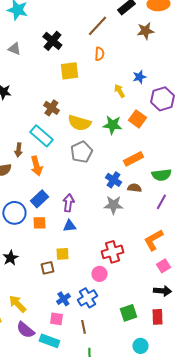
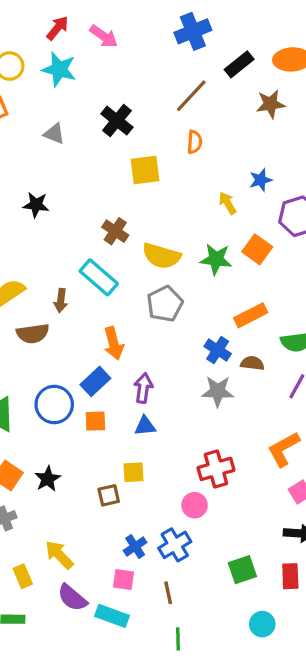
orange arrow: (36, 166) -> (114, 343), moved

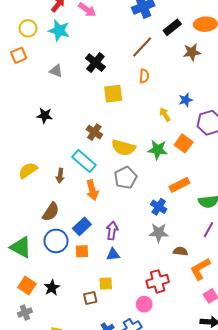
brown semicircle: (33, 334) -> (51, 212), moved, turned -48
orange arrow: (114, 343) -> (92, 190), moved
brown semicircle: (252, 363) -> (180, 251), moved

